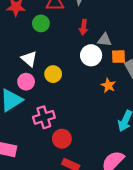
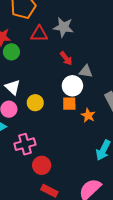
green circle: (41, 23) -> (11, 52), moved
red arrow: (84, 27) -> (66, 58), turned -48
orange square: (118, 57) -> (69, 104), moved

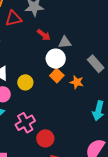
orange square: (69, 104) -> (57, 76), turned -32

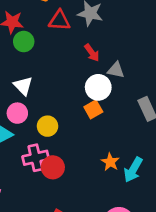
yellow circle: (25, 82) -> (47, 126), moved
orange star: (77, 82) -> (110, 162), moved
red circle: (45, 138) -> (53, 167), moved

